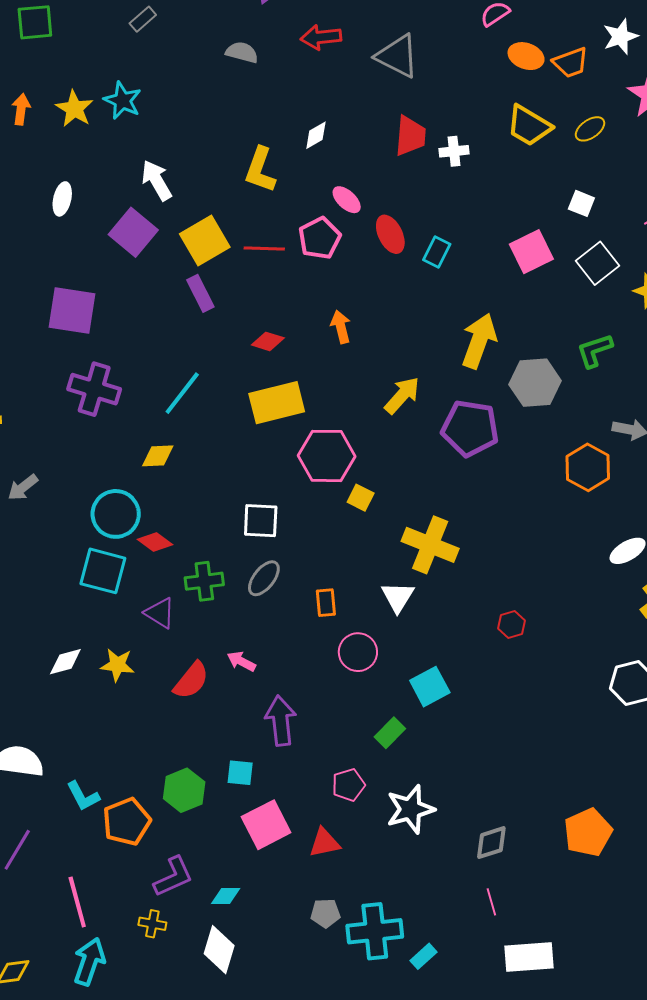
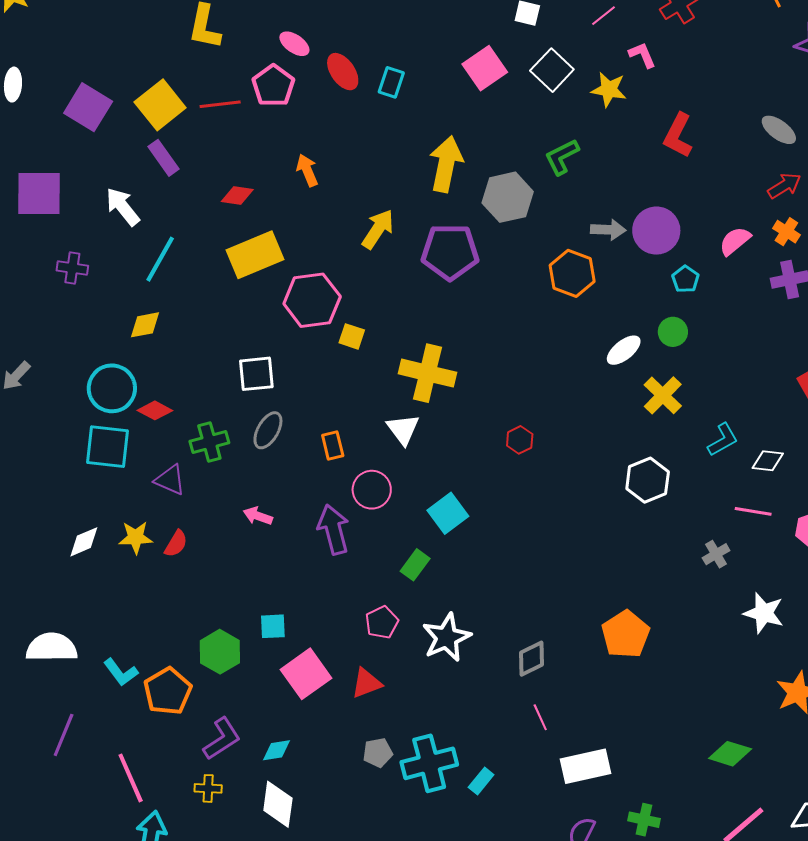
white arrow: (157, 180) -> (123, 207), moved
purple cross: (94, 389) -> (72, 268), size x0.6
red semicircle: (191, 680) -> (176, 544), moved, size x0.7
purple arrow: (281, 721) -> (334, 529), moved

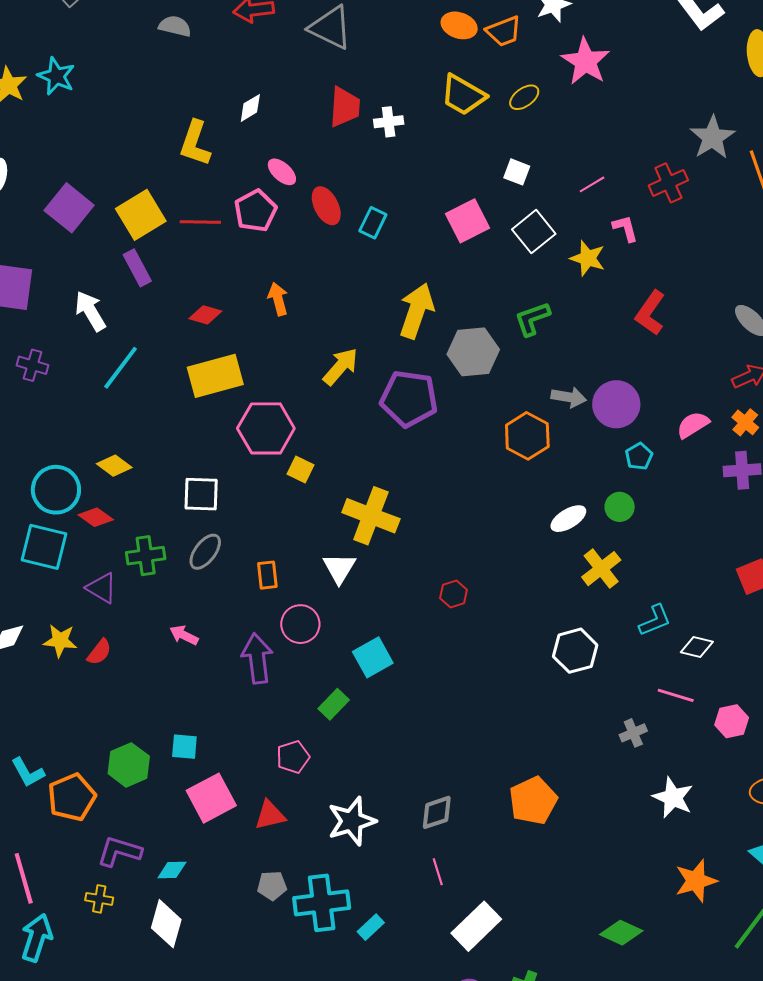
yellow diamond: (145, 325) -> (114, 466), moved, turned 40
white star: (447, 637) -> (352, 821), moved
purple L-shape: (222, 739) -> (119, 851), turned -138
white rectangle: (586, 766) -> (476, 926), turned -39

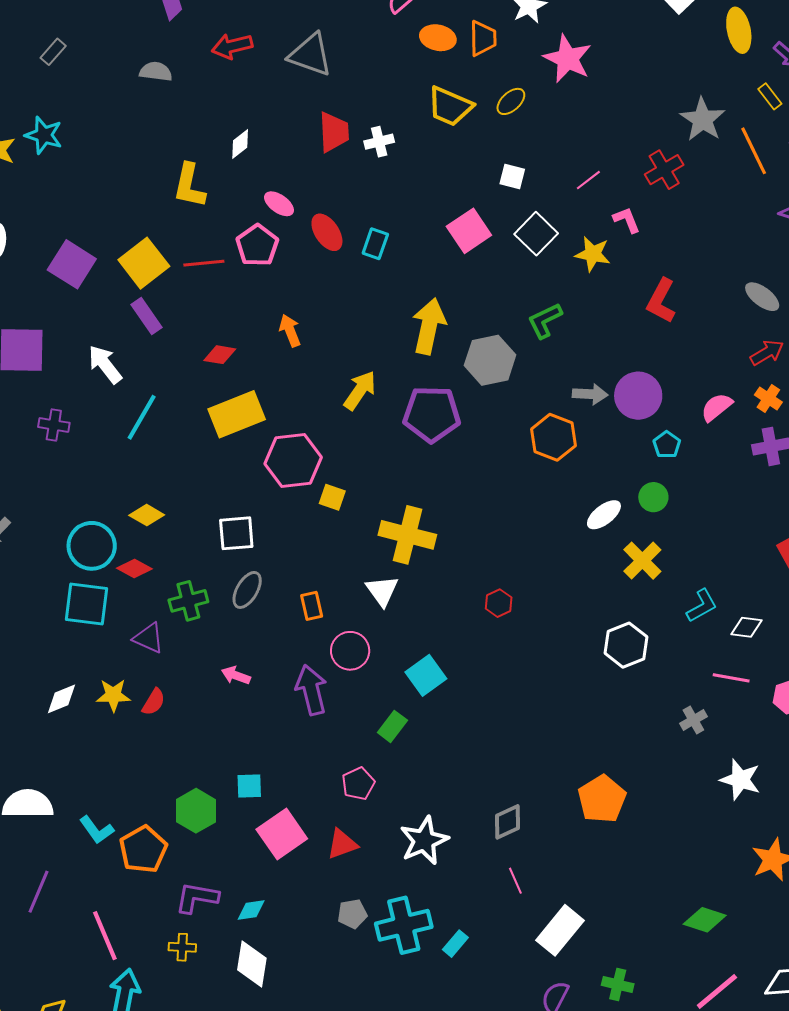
orange trapezoid: (504, 31) -> (483, 38), turned -63

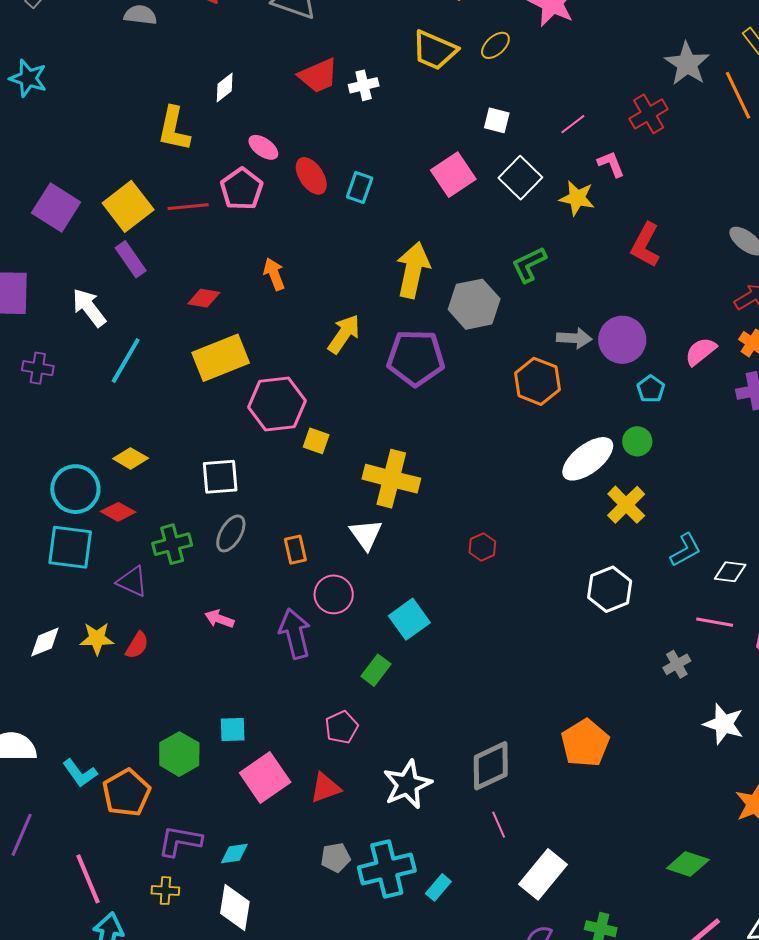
red trapezoid: (334, 132) -> (318, 76), turned 69
white ellipse: (604, 515) -> (588, 459), size x1.5
gray diamond: (508, 822) -> (491, 766), size x1.4

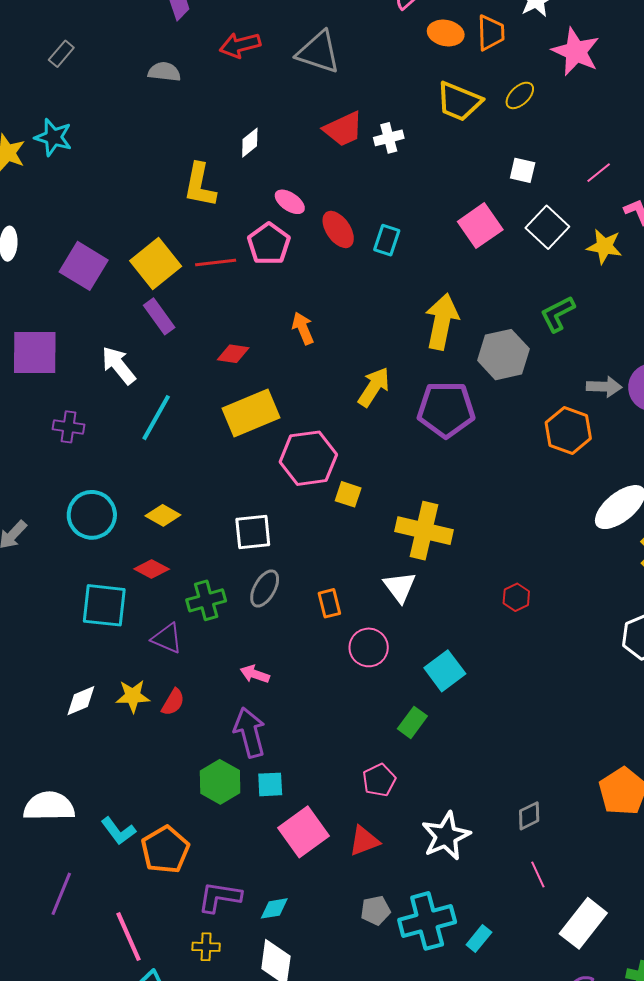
cyan circle: (75, 489) -> (92, 515), moved
purple arrow: (295, 634) -> (250, 732), moved
green hexagon: (179, 754) -> (220, 782), moved
gray diamond: (491, 766) -> (529, 816), size x0.6

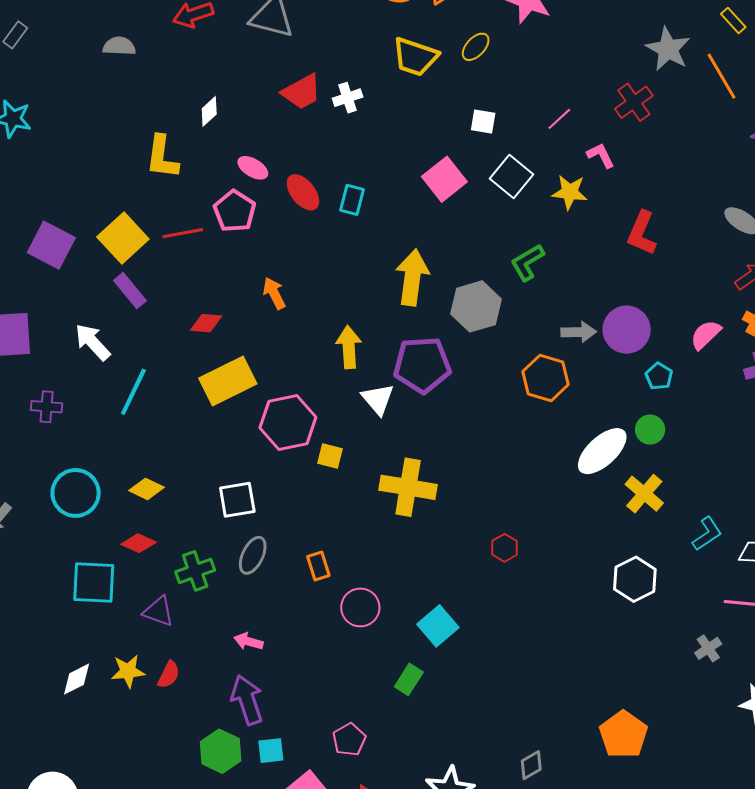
yellow arrow: (374, 387) -> (349, 347), turned -33
white triangle: (400, 587) -> (378, 399), moved
pink pentagon: (379, 780) -> (349, 740), moved

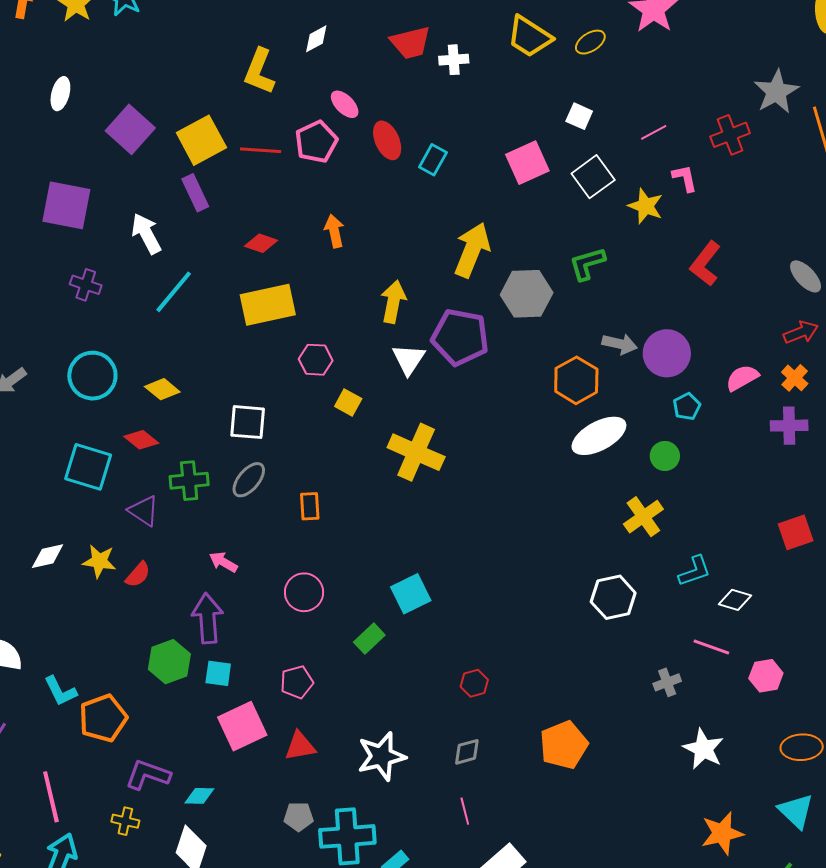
pink hexagon: (288, 422) -> (316, 360), size x0.6
white ellipse: (602, 451) -> (599, 436), moved
red hexagon: (504, 548) -> (474, 683), moved
pink circle: (360, 607) -> (304, 592), moved

